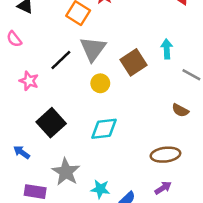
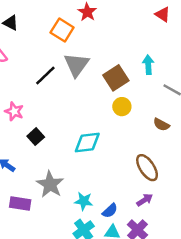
pink star: (29, 81) -> (14, 111), moved
yellow circle: (100, 83) -> (122, 107), moved
black square: (51, 123) -> (36, 137), size x0.6
brown ellipse: (165, 155) -> (147, 168), turned 64

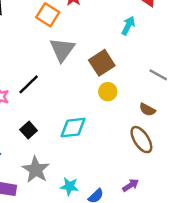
cyan arrow: (148, 65) -> (128, 26), moved, turned 30
black line: (45, 75) -> (29, 84), moved
black square: (36, 137) -> (29, 130), moved
brown ellipse: (147, 168) -> (141, 140), moved

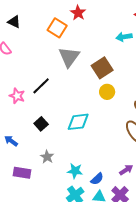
cyan arrow: (128, 26) -> (124, 37), turned -126
gray star: (36, 170) -> (47, 157), size x0.6

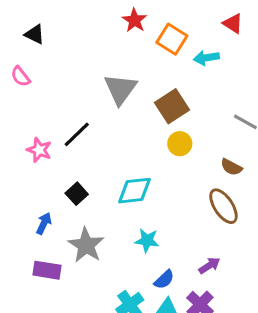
orange square: (57, 28) -> (172, 39), moved
blue arrow: (11, 141) -> (44, 223), moved, turned 80
gray star: (47, 157) -> (86, 245), size x1.6
cyan star: (75, 171) -> (147, 241), moved

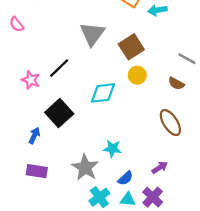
brown semicircle: (231, 167) -> (176, 83), moved
cyan diamond: (134, 191) -> (103, 93), moved
black square: (77, 194) -> (59, 113), size x1.6
gray star: (86, 245) -> (85, 168), moved

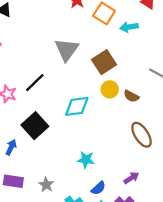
brown semicircle: (176, 83) -> (131, 96), moved
gray star: (85, 168) -> (46, 185), moved, size x0.6

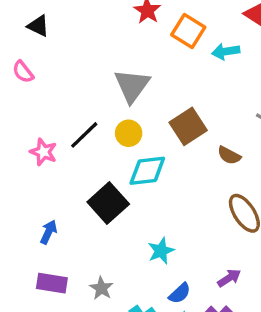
brown square: (104, 62) -> (188, 126), moved
yellow circle: (110, 89) -> (129, 133), moved
black square: (35, 126) -> (108, 203), moved
cyan star: (86, 160) -> (161, 251), turned -30

